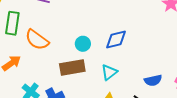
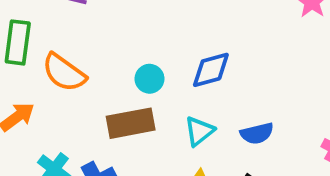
blue semicircle: (153, 80) -> (257, 133), moved

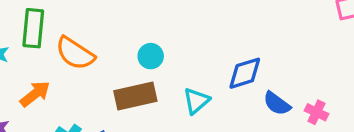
blue diamond: (211, 70) -> (245, 73), moved
blue semicircle: (257, 133) -> (277, 104), moved, turned 52

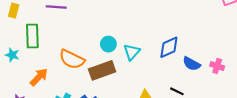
orange semicircle: (75, 53) -> (72, 59), moved
cyan triangle: (196, 101) -> (132, 52), moved

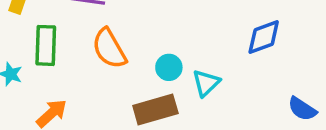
blue diamond: (169, 47) -> (264, 37), moved
orange semicircle: (72, 59) -> (109, 49), moved, turned 30

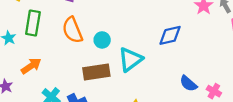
cyan circle: (169, 67) -> (102, 40), moved
cyan triangle: (206, 83) -> (130, 59), size x1.4

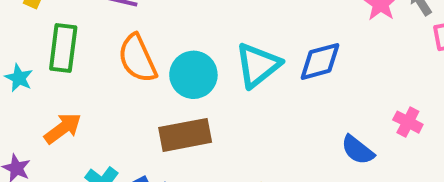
cyan circle: (102, 40) -> (193, 75), size x1.5
cyan triangle: (130, 59) -> (258, 65), moved
pink cross: (214, 91) -> (408, 122), moved

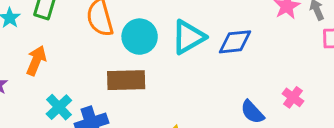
orange arrow: (63, 128) -> (36, 61), turned -40

